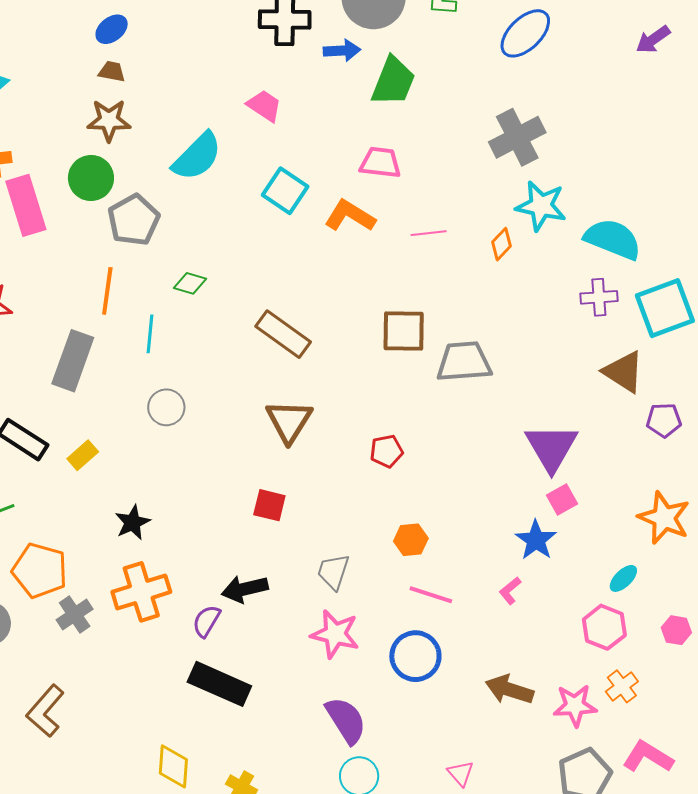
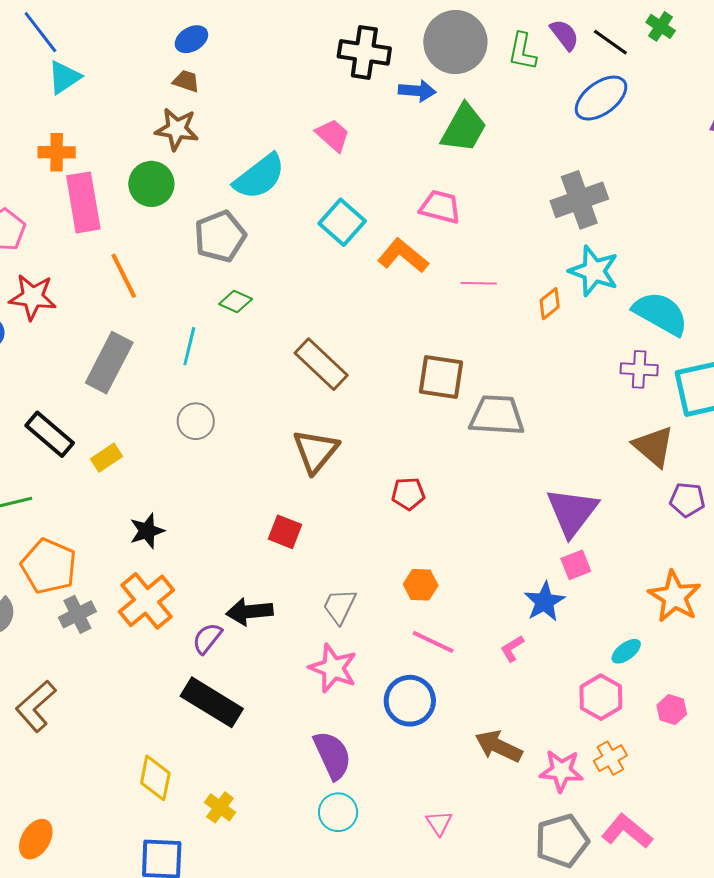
gray pentagon: (134, 220) -> (220, 236), moved
orange line: (107, 291) -> (124, 276), moved, turned -42
orange cross: (141, 592) -> (146, 601), turned -30

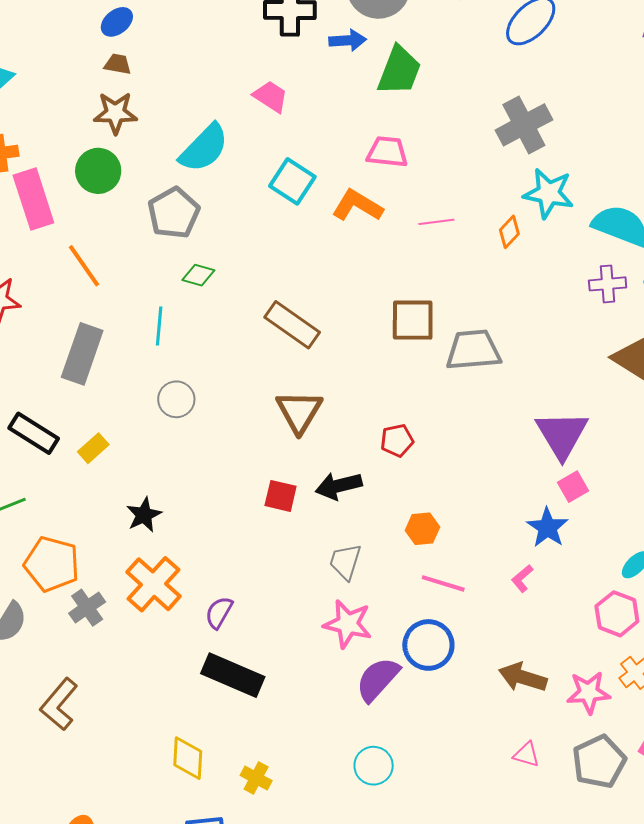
black arrow: (249, 612) -> (339, 486), moved
purple semicircle: (332, 755) -> (378, 679), moved, turned -105
pink triangle: (439, 823) -> (526, 755), moved, turned -32

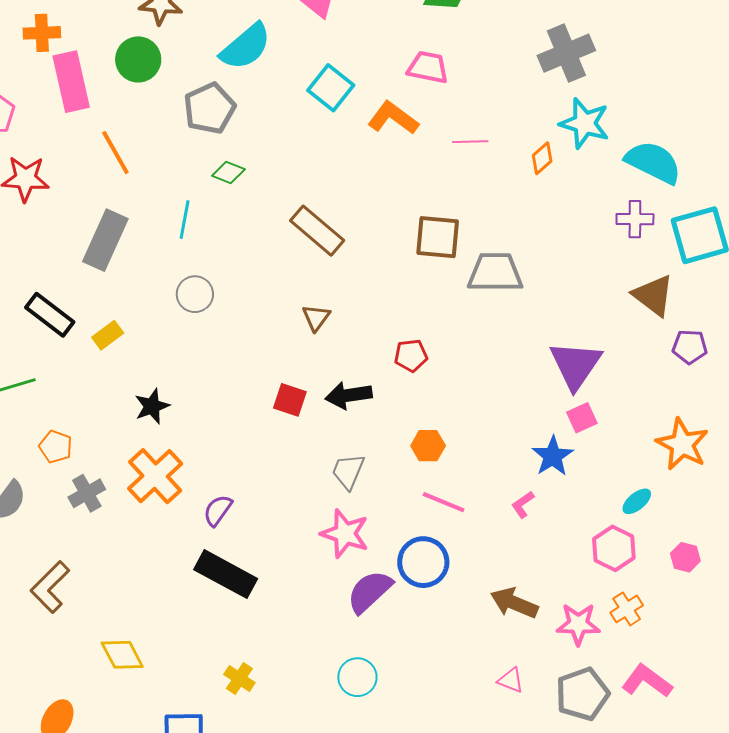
brown triangle: (299, 412) -> (316, 318), size x0.6
orange pentagon: (52, 564) -> (56, 447), size x0.6
yellow diamond: (188, 758) -> (122, 655), moved, turned -36

